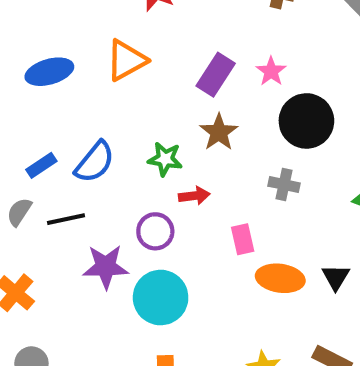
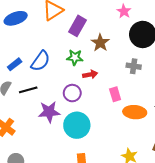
purple rectangle: (216, 75) -> (78, 26), moved

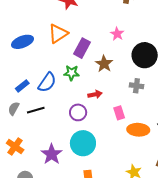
pink star: (124, 11) -> (117, 34), moved
green star: (75, 57) -> (72, 73), moved
purple star: (49, 112) -> (52, 154), moved, turned -30

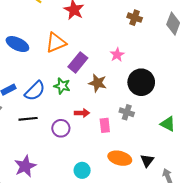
blue ellipse: (22, 42) -> (17, 44), turned 35
brown star: (104, 64) -> (98, 83), turned -30
black line: (36, 110) -> (28, 119), moved
pink rectangle: (119, 113) -> (105, 125), moved
cyan circle: (83, 143) -> (82, 170), moved, size x0.6

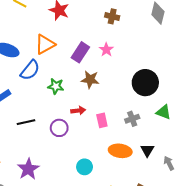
brown cross: (135, 18) -> (112, 16), moved
purple rectangle: (78, 62) -> (80, 52), moved
black circle: (141, 82) -> (145, 83), moved
blue semicircle: (35, 91) -> (30, 70), moved
gray cross: (127, 112) -> (132, 119), moved, turned -32

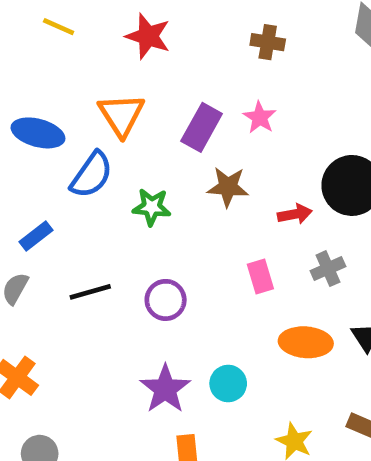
orange triangle: (45, 44) -> (121, 115), turned -30
red arrow: (78, 111) -> (295, 214), moved
purple star: (28, 169) -> (165, 389), moved

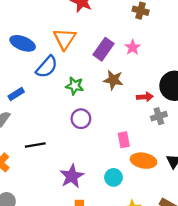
gray cross: (328, 269) -> (159, 116), moved
pink rectangle: (260, 277) -> (124, 140), moved
black line: (90, 292) -> (35, 145), moved
purple circle: (166, 300) -> (81, 119), moved
cyan circle: (228, 384) -> (113, 177), moved

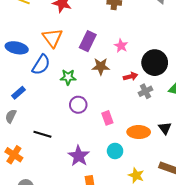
pink star: (133, 47) -> (121, 46), moved
pink rectangle: (124, 140) -> (107, 118), moved
black line: (35, 145) -> (42, 134), turned 36

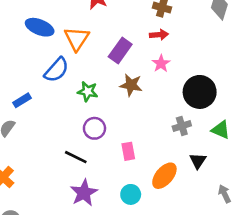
blue ellipse: (17, 48) -> (40, 27), moved
red arrow: (131, 76) -> (159, 35), moved
black triangle: (165, 128) -> (198, 161), moved
orange ellipse: (139, 132) -> (164, 176), turned -60
black line: (42, 134) -> (76, 157), moved

